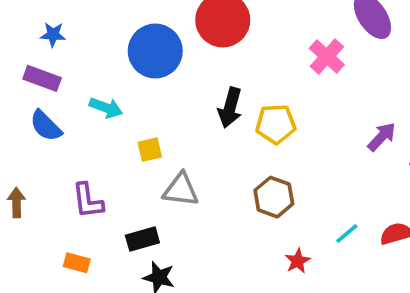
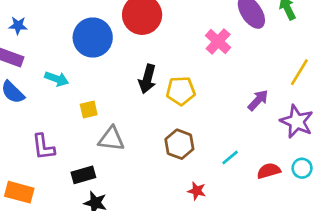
cyan line: (347, 234) -> (230, 158), moved
red star: (298, 261) -> (197, 191), turned -30
orange rectangle: (77, 263) -> (19, 192), moved, size x1.5

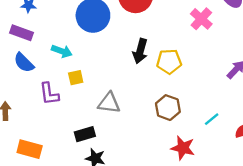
yellow square: (89, 110) -> (76, 78), moved
purple L-shape: (43, 147) -> (49, 94), moved
red star: (197, 191) -> (183, 148), size x1.5

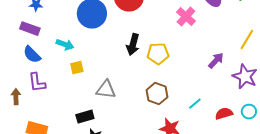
purple L-shape: (49, 94) -> (37, 83), moved

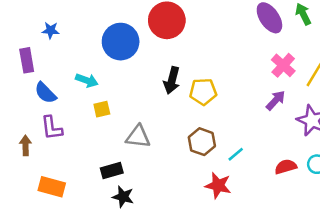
pink cross: (186, 17) -> (283, 65), moved
purple rectangle: (30, 29) -> (27, 60), moved, turned 60
cyan line: (195, 104) -> (236, 154), moved

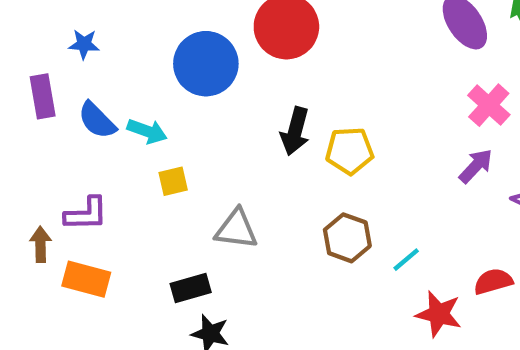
blue semicircle: (45, 93) -> (97, 120), moved
purple L-shape: (52, 128) -> (86, 214), turned -84
red star: (218, 185) -> (439, 314), moved
orange rectangle: (52, 187) -> (86, 279), moved

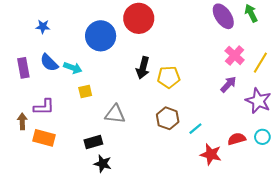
purple rectangle: (43, 96) -> (23, 68), moved

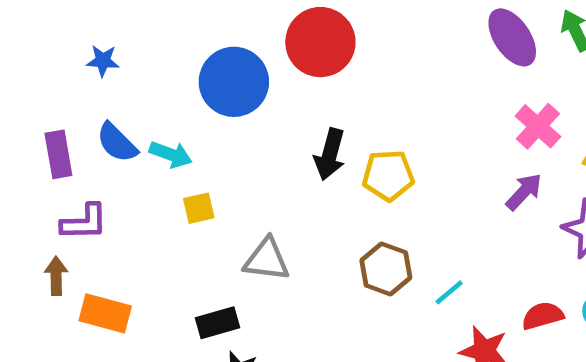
purple L-shape: (44, 107) -> (84, 222), moved

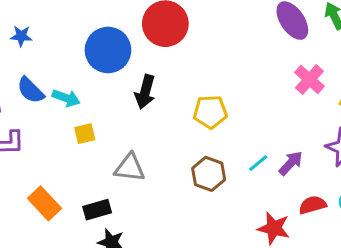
black arrow: (330, 154) -> (145, 92), moved
purple arrow: (524, 192) -> (291, 163), moved
cyan line: (449, 292) -> (258, 163), moved
orange rectangle: (105, 313) -> (44, 203), moved, turned 32

